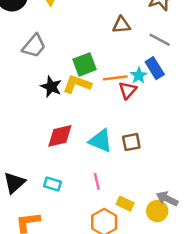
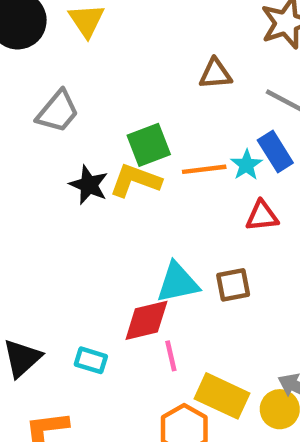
red triangle: (128, 90) -> (262, 216), moved, turned 42
red diamond: (60, 136) -> (146, 320), moved
cyan triangle: (101, 141) -> (178, 283), turned -35
yellow rectangle: (125, 204) -> (222, 396), size x1.6

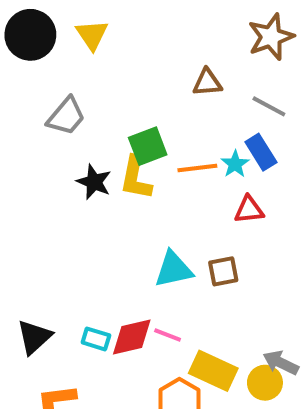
yellow L-shape: (135, 180) -> (136, 178), turned -99
red diamond: (146, 320) -> (132, 337), moved
pink line: (171, 356) -> (168, 335), turned -56

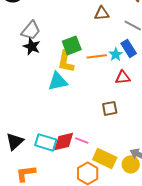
black star: (94, 182) -> (32, 46), moved
cyan triangle: (173, 269) -> (58, 81), moved
cyan rectangle: (96, 339) -> (46, 142), size x1.5

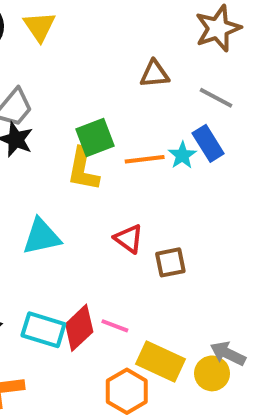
red triangle: (123, 77) -> (129, 239), moved, turned 42
cyan triangle: (58, 81) -> (42, 237), moved
red diamond: (64, 141) -> (79, 328), turned -30

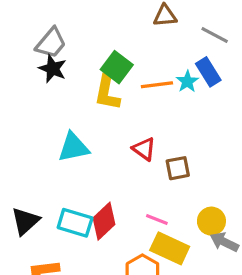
green square: (95, 137) -> (117, 67), turned -32
pink line: (115, 326) -> (157, 220), moved
yellow circle: (212, 373) -> (211, 221), moved

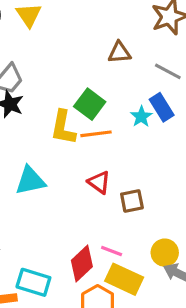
green square: (117, 67) -> (90, 104), moved
orange line: (157, 85) -> (96, 134), moved
red diamond: (104, 221) -> (82, 264), moved
cyan rectangle: (75, 223) -> (33, 282), moved

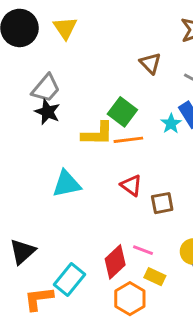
brown triangle: (119, 53) -> (150, 63), turned 50
yellow L-shape: (63, 128) -> (97, 134), turned -100
yellow rectangle: (124, 279) -> (155, 277), size x0.6
cyan rectangle: (33, 282) -> (70, 280), turned -68

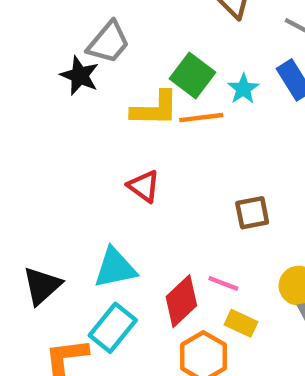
gray trapezoid: (46, 88) -> (108, 42), moved
cyan star: (171, 124) -> (243, 89), moved
cyan triangle: (67, 184) -> (115, 268), moved
red triangle: (131, 185) -> (144, 186), moved

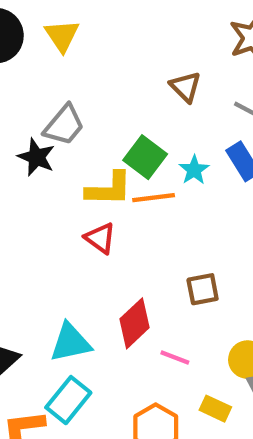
red triangle: (144, 186) -> (100, 238), moved
red diamond: (181, 301) -> (134, 323), moved
yellow rectangle: (241, 323) -> (215, 409), moved

